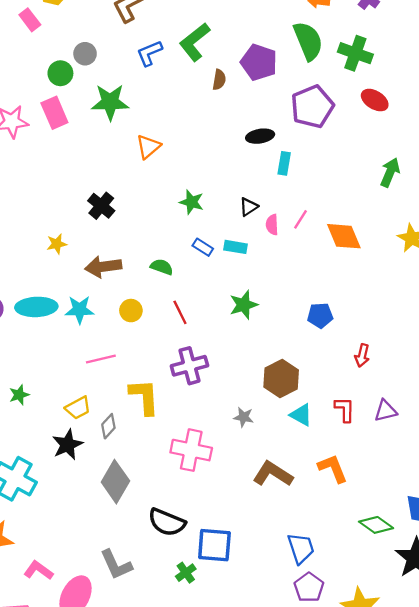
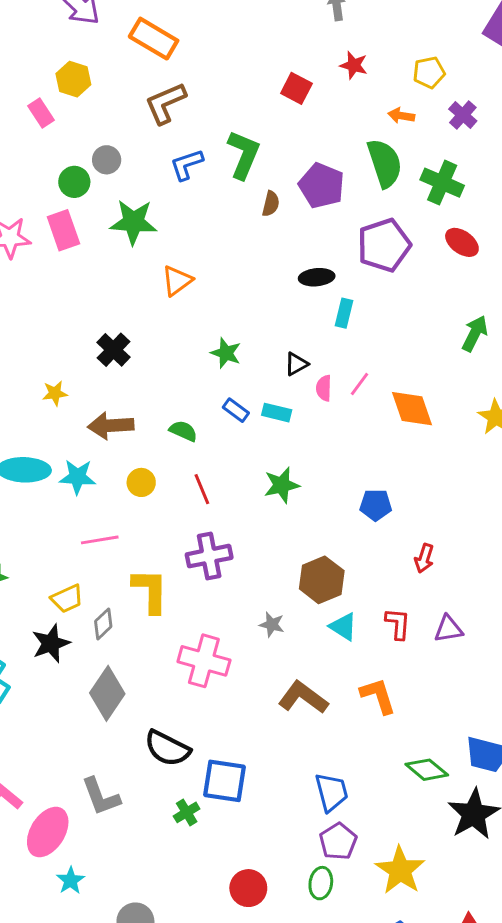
green L-shape: (195, 42) -> (244, 155), turned 147

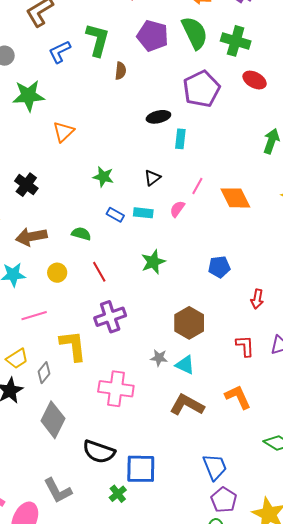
purple pentagon: (322, 186) -> (153, 36), moved
pink semicircle: (324, 388) -> (177, 209), moved, turned 42
cyan triangle: (343, 627) -> (185, 365), moved

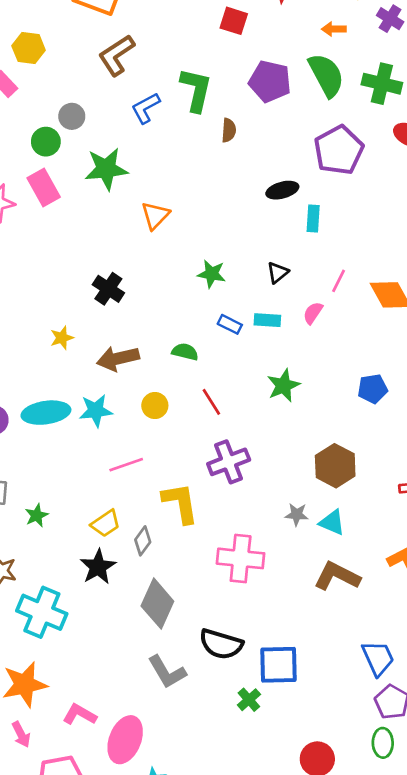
gray L-shape: (58, 491) -> (167, 672), moved

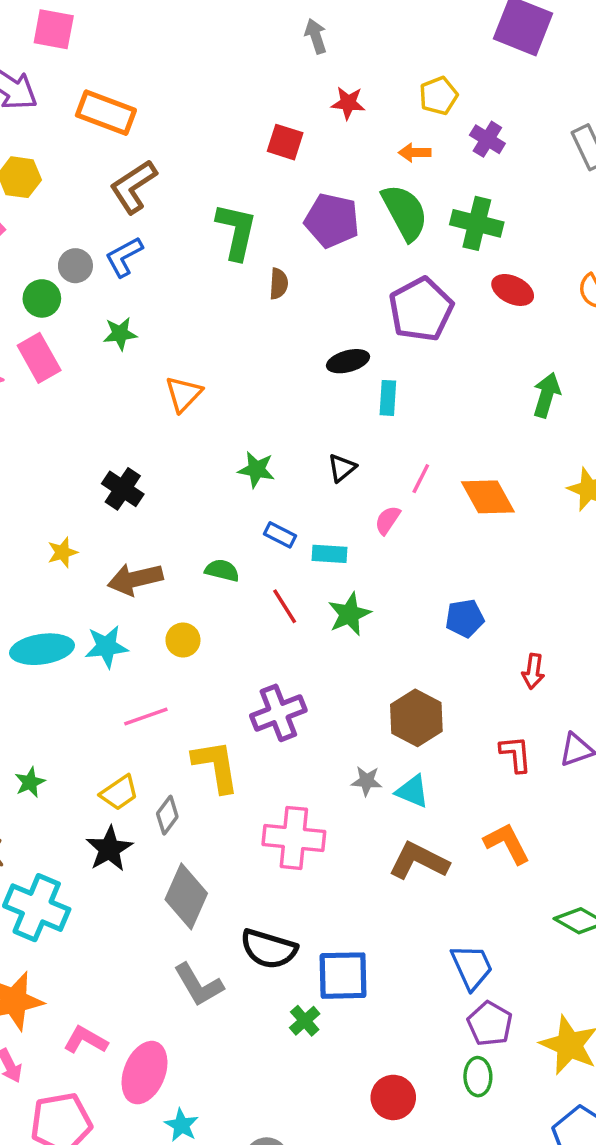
blue L-shape: (146, 108) -> (124, 257), moved
green star: (106, 169) -> (120, 334), size x0.6
cyan rectangle: (267, 320) -> (330, 554), moved
red line: (211, 402) -> (285, 606), moved

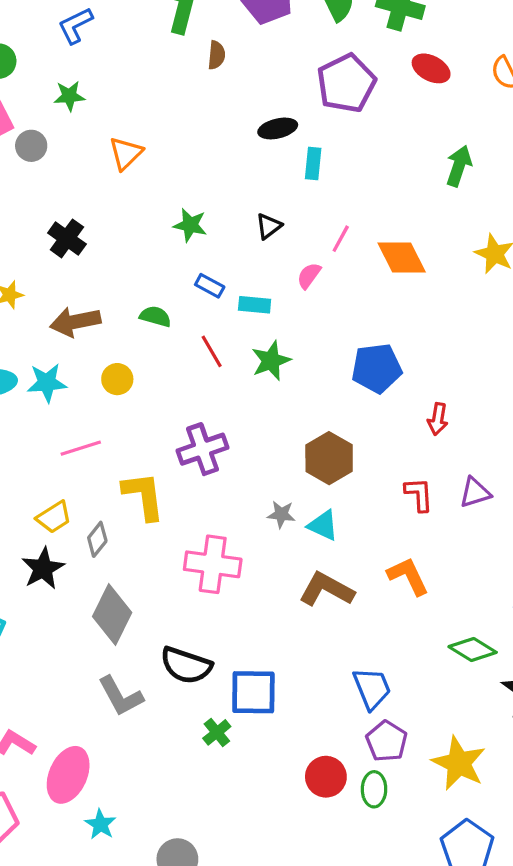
gray circle: (75, 266) -> (31, 146), moved
blue pentagon: (465, 618) -> (377, 368), size x1.4
red circle: (393, 1097) -> (326, 777), moved

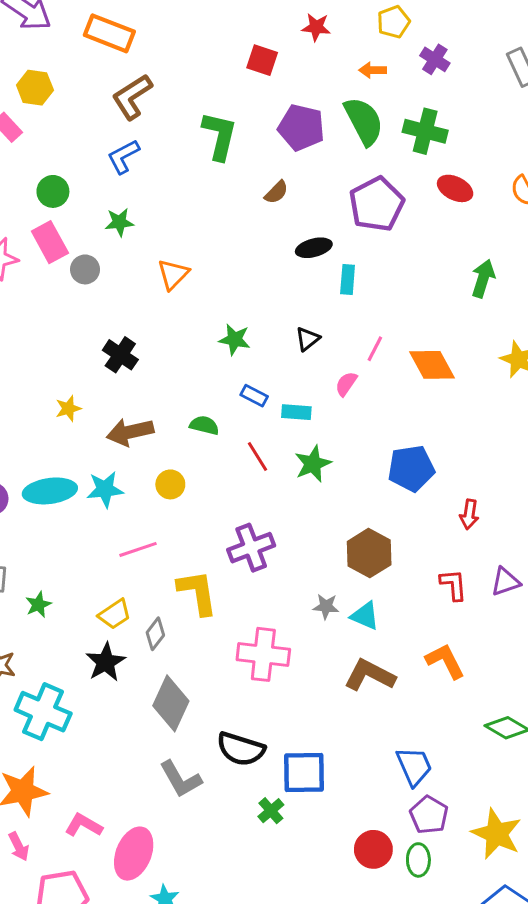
brown semicircle: (216, 55) -> (276, 192), moved, turned 40

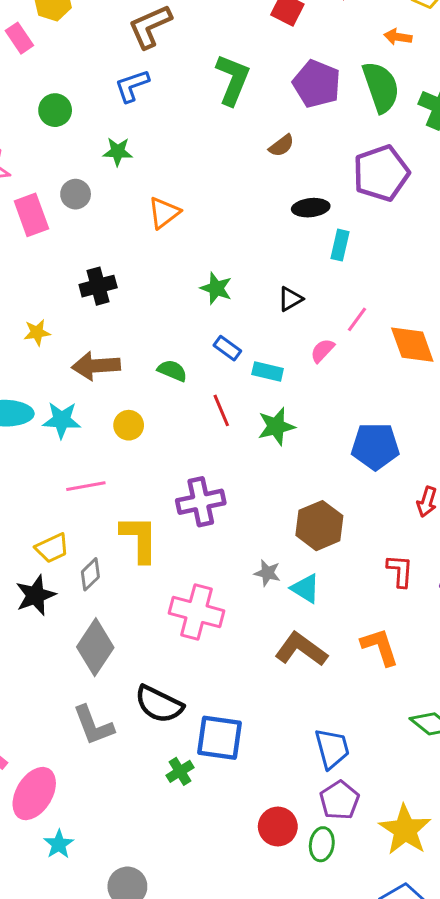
pink rectangle: (50, 242) -> (31, 215), moved
black cross: (120, 355) -> (98, 286), turned 32

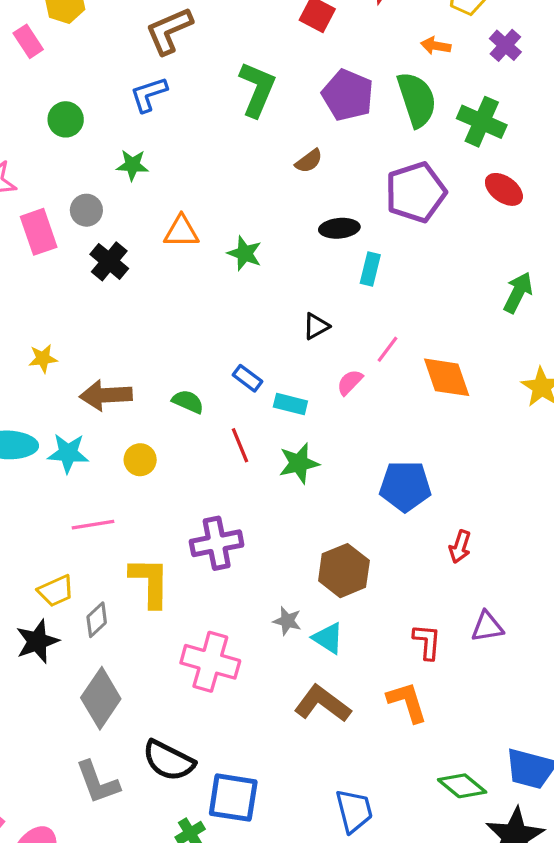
orange triangle: (164, 213) -> (181, 231), turned 36
black cross: (98, 286) -> (109, 261), moved, turned -36
green star: (216, 288) -> (245, 253), moved
red L-shape: (400, 571) -> (427, 642), moved

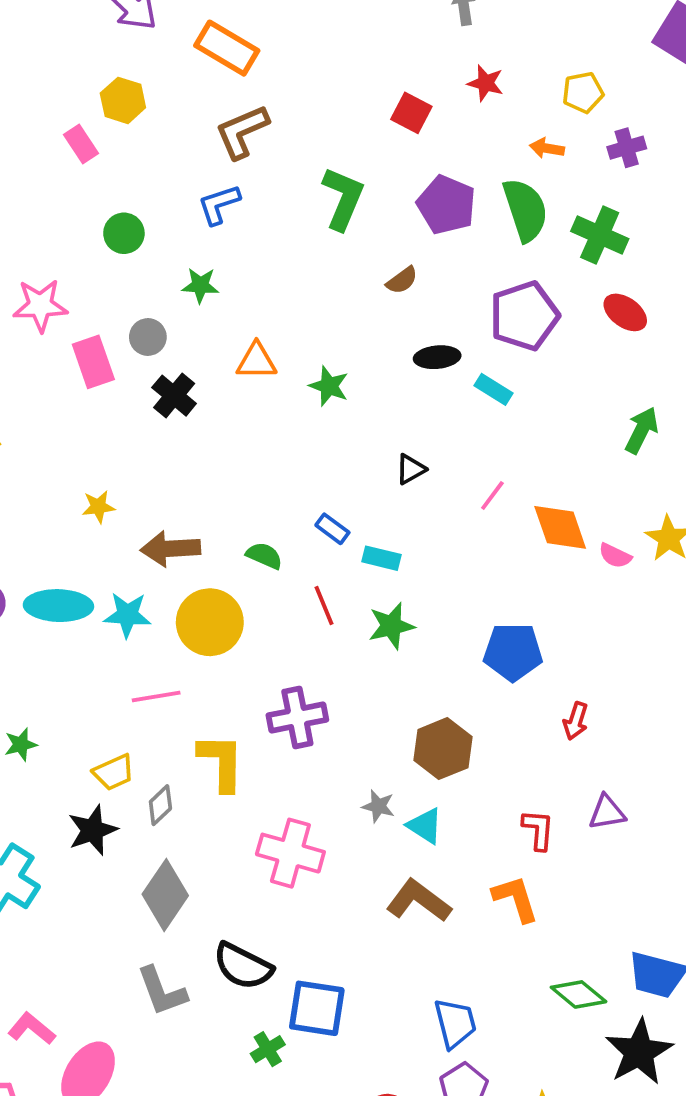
purple cross: (505, 45) -> (627, 148), turned 32
cyan rectangle: (370, 269) -> (493, 389), moved, turned -72
pink semicircle: (350, 382) -> (615, 556), moved, turned -108
yellow circle: (140, 460) -> (210, 622), size x1.8

